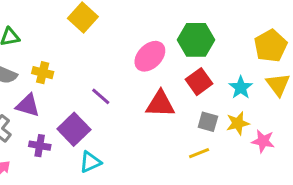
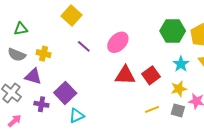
green hexagon: (196, 40) -> (173, 31), moved
red square: (199, 82) -> (151, 75), moved
purple line: (101, 96) -> (84, 46), moved
gray square: (208, 122) -> (178, 110), moved

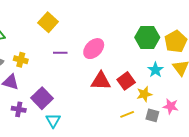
purple line: (84, 46) -> (60, 53), turned -40
yellow star: (179, 89) -> (144, 94), moved
cyan triangle: (77, 116) -> (53, 120), turned -35

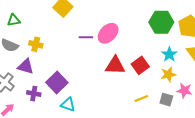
purple line: (60, 53) -> (86, 37), moved
yellow star: (144, 94) -> (168, 74), moved
cyan triangle: (53, 120) -> (68, 105), turned -42

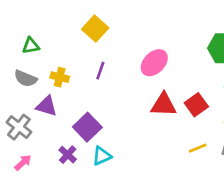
purple line: (86, 37) -> (100, 71), moved, turned -72
purple cross: (34, 94) -> (68, 155), moved, turned 32
cyan triangle: (68, 105) -> (102, 156), turned -42

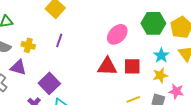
pink ellipse: (154, 63) -> (117, 34), moved
red square: (196, 105) -> (132, 66), turned 36

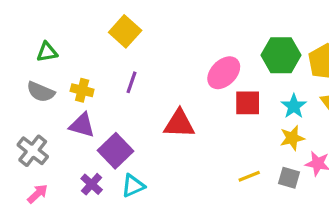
red triangle: (107, 66) -> (179, 124), moved
red square: (132, 66) -> (248, 103), moved
purple triangle: (18, 67) -> (82, 125), moved

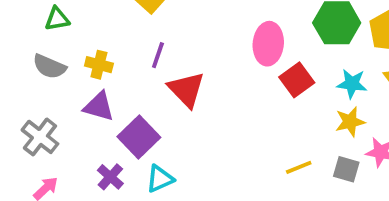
pink ellipse: (224, 73) -> (268, 44), turned -40
red square: (248, 103) -> (297, 80), turned -36
cyan star: (294, 106) -> (352, 84), turned -30
red triangle: (179, 124) -> (186, 89), moved, turned 44

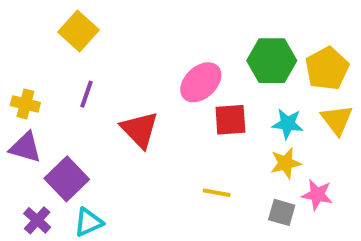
pink ellipse: (268, 44) -> (201, 82), turned 42
red square: (297, 80) -> (230, 120), turned 32
red triangle: (186, 89) -> (140, 130), moved
yellow line: (299, 167) -> (217, 193), moved, turned 32

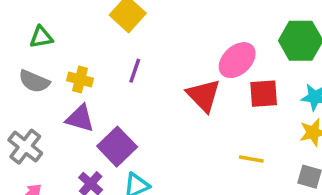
red triangle: (140, 130) -> (204, 95), moved

